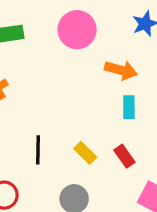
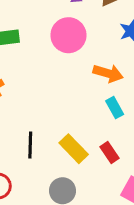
cyan rectangle: (129, 107) -> (115, 108), turned -30
yellow rectangle: (85, 153) -> (74, 149), size x1.4

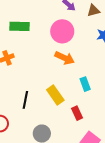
orange arrow: (108, 73) -> (65, 58), moved
yellow rectangle: (74, 149) -> (55, 95), moved

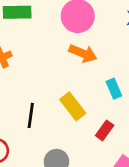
red rectangle: (77, 113) -> (105, 130), turned 64

